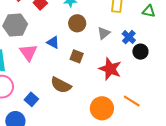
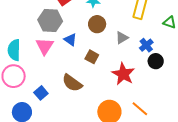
gray hexagon: (15, 25) -> (50, 20), moved

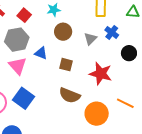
blue cross: (146, 45) -> (112, 32), moved
brown semicircle: (72, 83) -> (70, 95), moved
blue square: (41, 93) -> (23, 98), moved, size x1.5

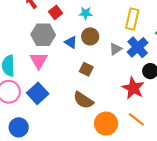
blue cross: (112, 32) -> (138, 47), size x1.5
blue triangle: (41, 53) -> (71, 42), moved
red star: (101, 74) -> (133, 88), moved

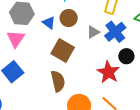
brown square: (86, 69) -> (63, 51), size x1.6
brown semicircle: (83, 100) -> (58, 81), turned -140

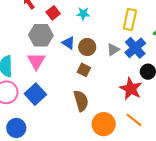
brown circle: (69, 18) -> (87, 47), moved
brown square: (63, 51) -> (84, 70), size x0.6

